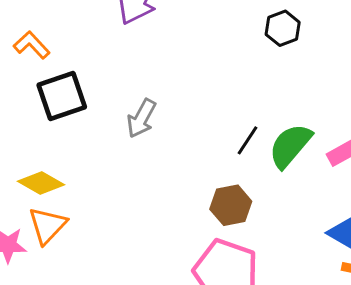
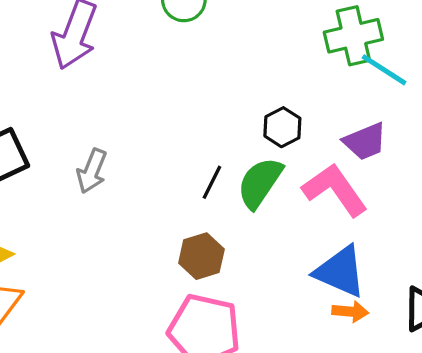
black hexagon: (283, 28) -> (282, 127), moved

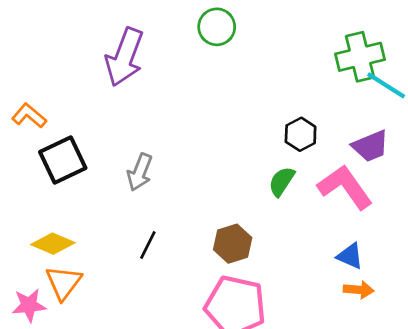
black line: (212, 182) -> (148, 245), moved
green semicircle: (260, 183) -> (282, 181), size x0.7
blue triangle: (340, 272) -> (350, 256), size x0.6

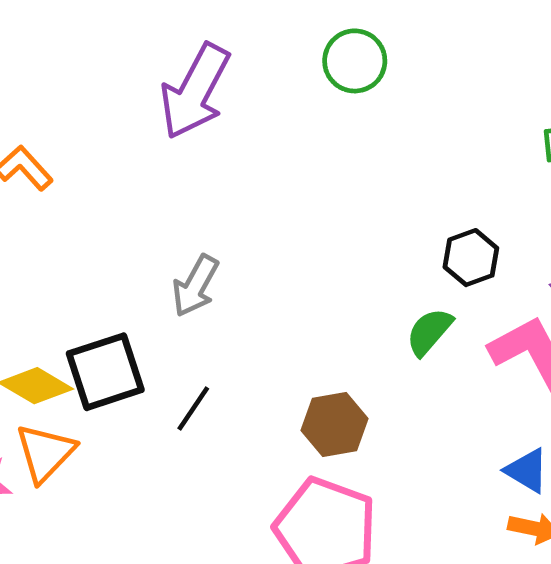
black square: (63, 160) -> (105, 372), moved

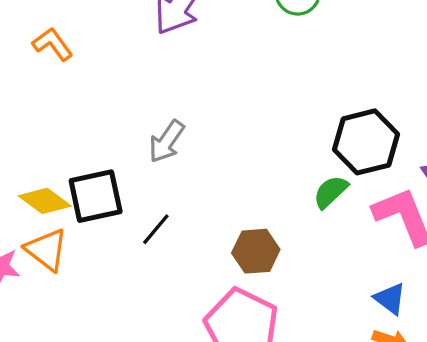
black hexagon: (471, 258) -> (366, 142), size x1.6
orange triangle: (45, 453) -> (46, 250), turned -42

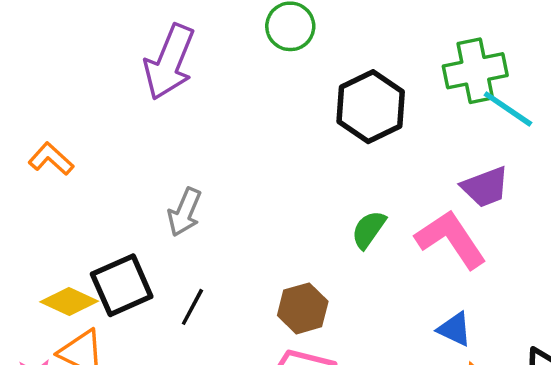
orange L-shape: (53, 44) -> (51, 159), moved
black hexagon: (366, 142) -> (371, 107), moved

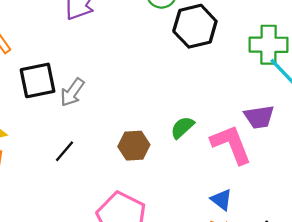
black hexagon: (371, 107) -> (195, 26), moved
black square: (122, 285) -> (38, 80), moved
brown hexagon: (303, 308) -> (134, 146), moved

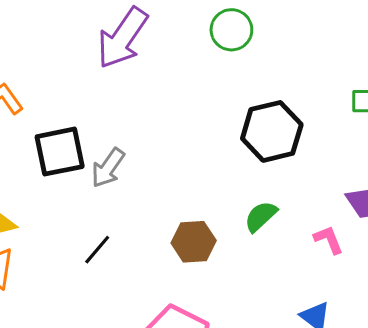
black hexagon: (195, 26) -> (272, 131), moved
pink L-shape: (231, 144) -> (329, 240), size x0.5

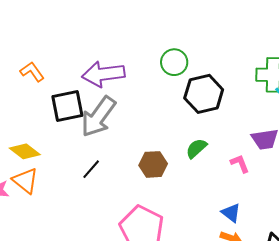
green circle: (231, 30) -> (174, 62), moved
purple arrow: (122, 38) -> (103, 74), moved, turned 48
gray arrow: (108, 168) -> (98, 117), size x1.6

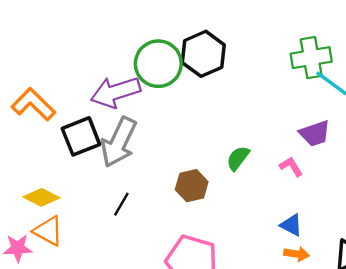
green circle: (174, 62) -> (158, 64), moved, size x1.5
orange L-shape: (32, 72) -> (33, 104), size x1.5
black hexagon: (204, 94) -> (203, 54), moved

